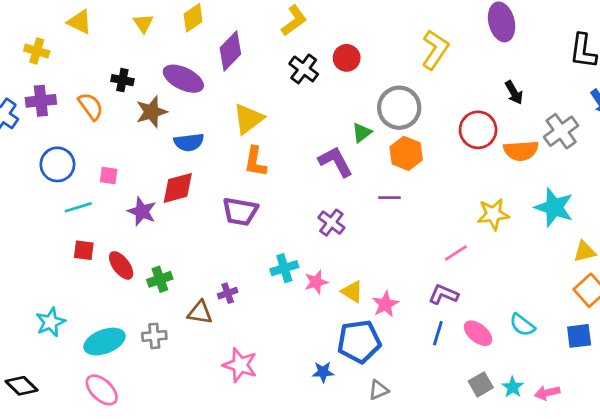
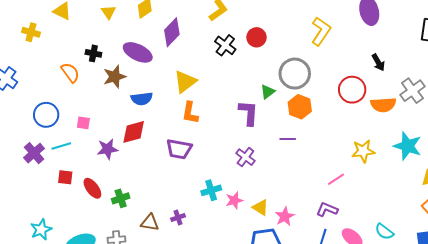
purple cross: (41, 101) -> (34, 153), moved, turned -35
purple L-shape: (336, 162) -> (248, 113), turned 32
purple star: (142, 211) -> (108, 149), turned -30
purple cross: (228, 293) -> (178, 217), moved

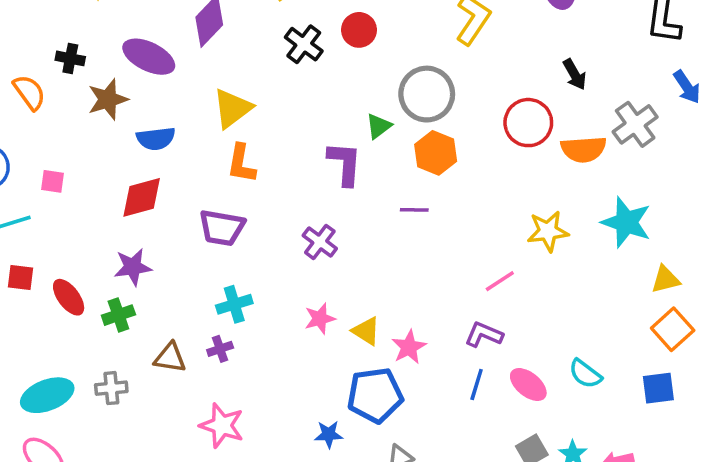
purple star: (108, 149) -> (133, 267), moved
purple cross: (245, 157) -> (320, 242), moved
cyan cross: (211, 190) -> (234, 304), moved

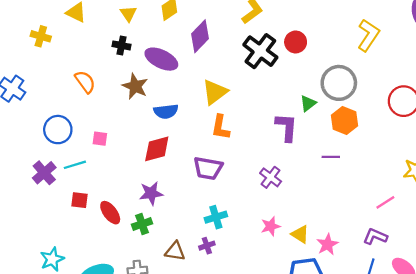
black cross: (304, 44) -> (260, 51), size x1.4
black cross: (70, 58) -> (122, 45), moved
brown star: (108, 99) -> (135, 86), turned -30

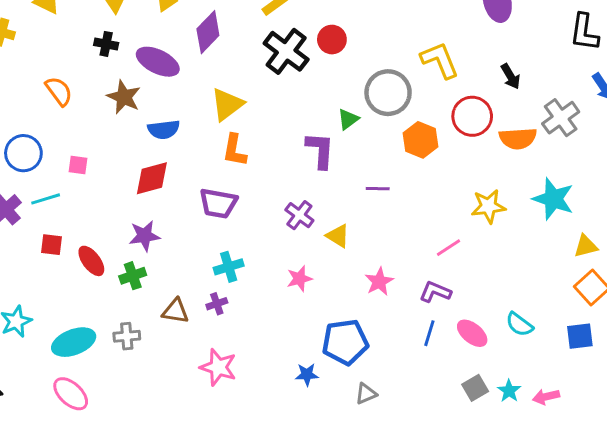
yellow L-shape: (368, 35) -> (440, 60), moved, turned -56
orange hexagon: (344, 120) -> (420, 140), moved
yellow triangle: (300, 234) -> (338, 236), moved
pink star: (327, 244) -> (379, 282), moved

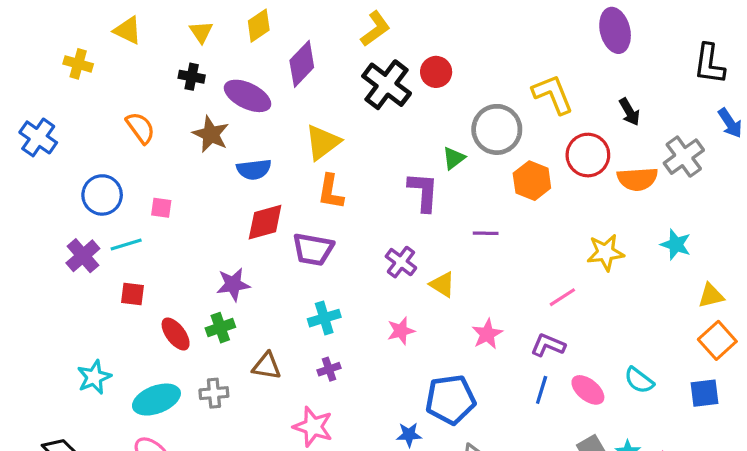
red diamond: (152, 178) -> (265, 222), moved
cyan star: (553, 199) -> (676, 245), size x0.7
red ellipse: (91, 261) -> (176, 334), moved
purple cross: (217, 304) -> (329, 369), moved

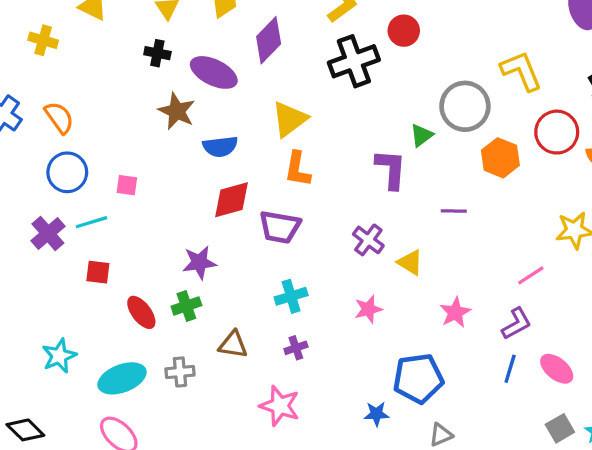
red circle: (436, 72) -> (404, 31), moved
black cross: (387, 85) -> (354, 61), turned 33
orange semicircle: (140, 128) -> (59, 118), moved
purple L-shape: (548, 345) -> (516, 324), turned 128

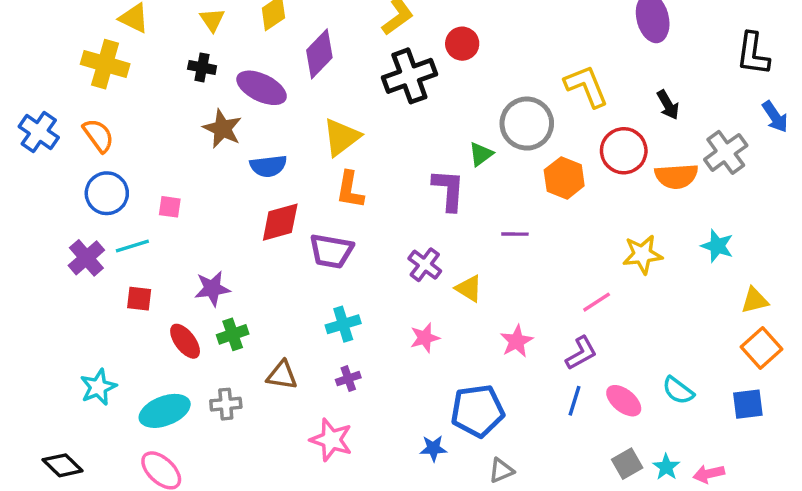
yellow cross: (43, 40) -> (105, 64), moved, size x1.5
purple star: (199, 262) -> (212, 288), moved

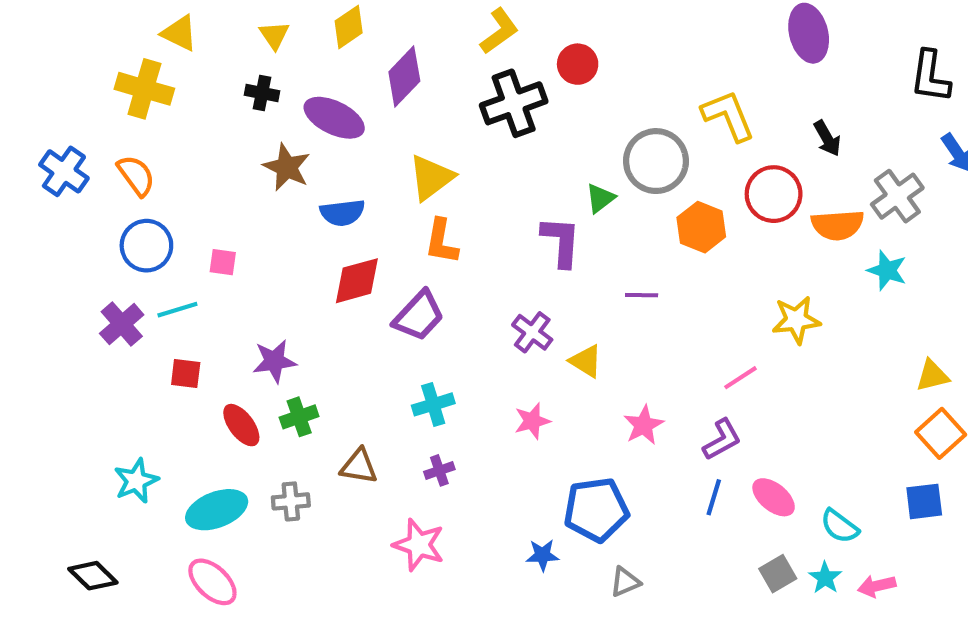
cyan star: (717, 246) -> (887, 270), moved
purple trapezoid: (331, 251) -> (419, 316), turned -57
cyan semicircle: (678, 390) -> (840, 526), moved

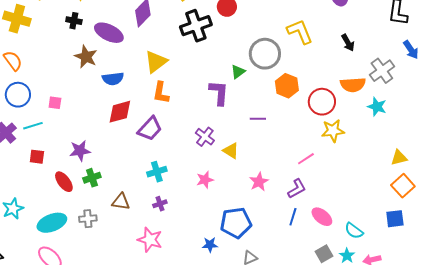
red circle: (774, 194) -> (322, 102), moved

